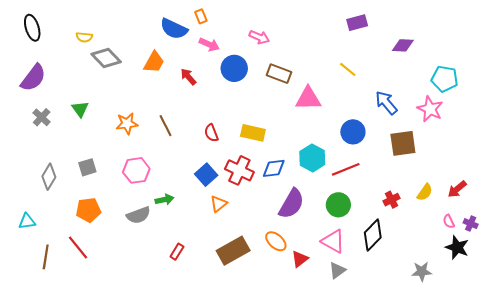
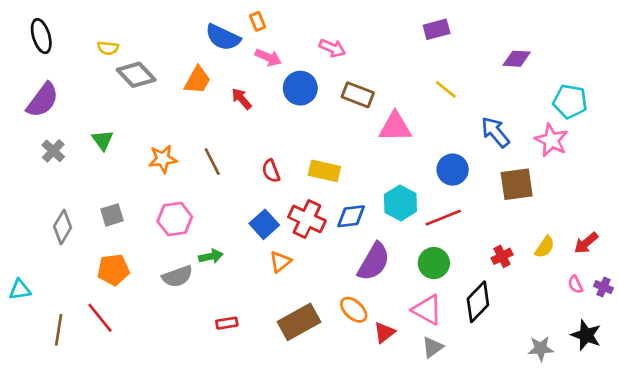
purple rectangle: (357, 23) -> (437, 29), moved
cyan triangle: (27, 221) -> (20, 290), moved
black star: (457, 247) -> (586, 335), moved
red rectangle: (177, 252) -> (227, 323), turned 49

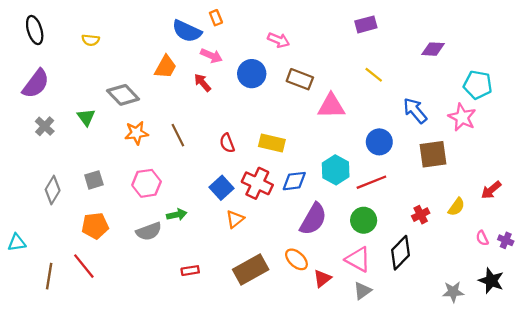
pink arrow: (268, 57) -> (211, 56), moved
gray diamond: (136, 75) -> (123, 95), moved
red arrow: (586, 243) -> (491, 190), moved

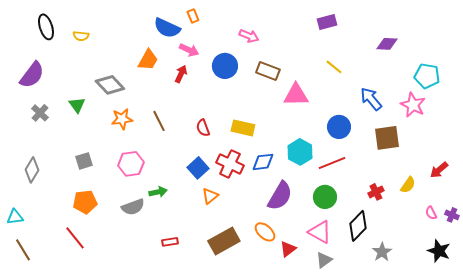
black ellipse: (35, 30) -> (46, 27), moved
red arrow: (202, 83) -> (181, 74), turned 66
gray diamond: (53, 190) -> (32, 170), moved
brown line: (49, 276) -> (23, 250), moved, turned -40
gray star: (453, 292) -> (382, 252), moved, turned -30

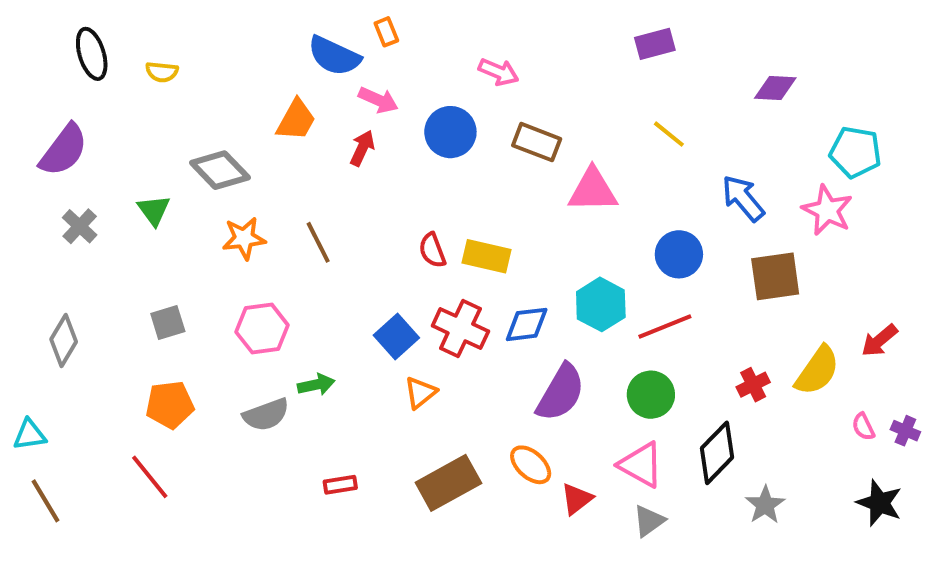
red semicircle: (203, 128) -> (432, 250), moved
yellow semicircle: (408, 185) -> (817, 371), size x1.5

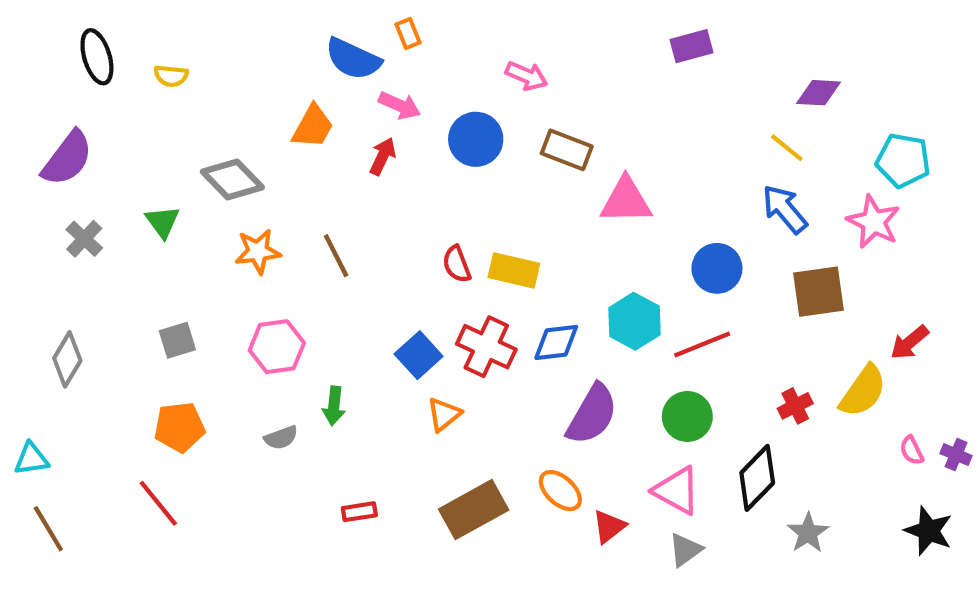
yellow line: (669, 134) -> (787, 148), moved
red arrow: (879, 341) -> (910, 342), moved
green arrow: (316, 385) -> (334, 406), turned 108
gray semicircle: (266, 415) -> (281, 438), size x0.7

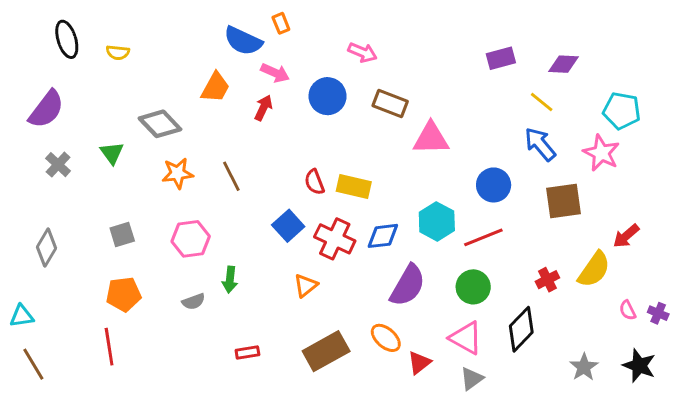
purple rectangle: (692, 46) -> (501, 58), moved
blue square: (419, 355) -> (288, 226), moved
red line: (158, 503) -> (109, 347), turned 30
gray star: (808, 533) -> (584, 367), moved

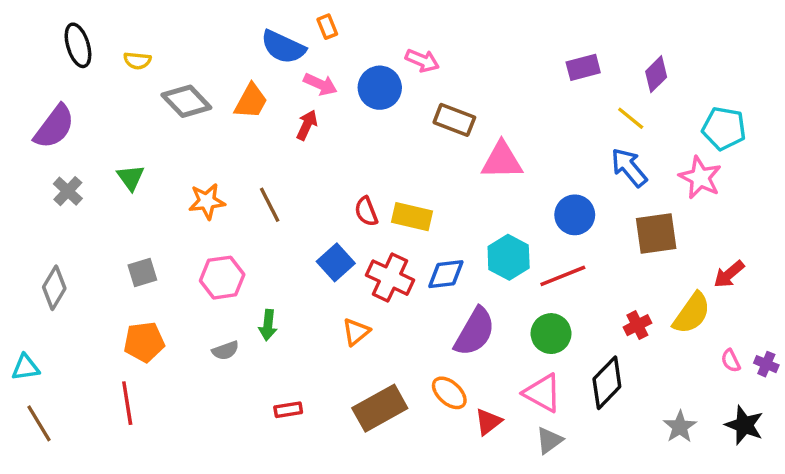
purple diamond: (563, 64) -> (656, 74), turned -48
blue circle: (328, 96) -> (380, 88), moved
gray diamond: (160, 124) -> (186, 101), moved

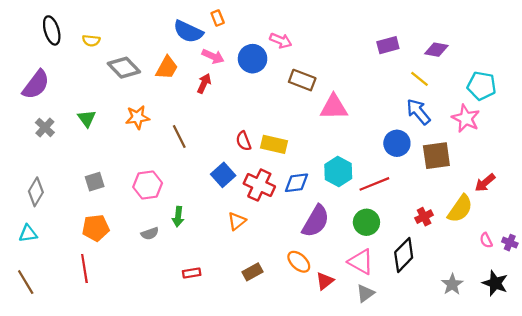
purple diamond: (656, 74) -> (436, 50), turned 55
orange star: (207, 201) -> (137, 117), moved
blue circle: (575, 215) -> (397, 143), moved
cyan triangle: (25, 367) -> (28, 234), moved
brown rectangle: (380, 408) -> (253, 272), size x0.6

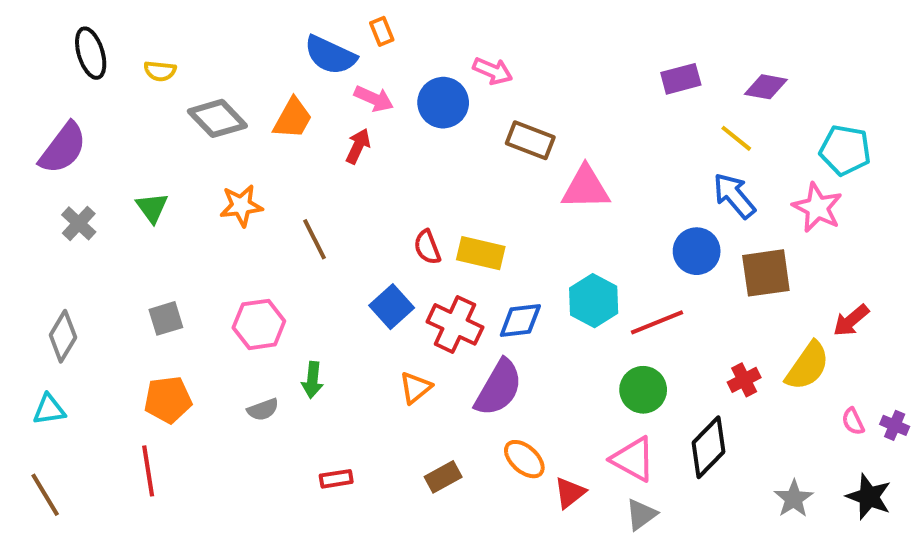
purple semicircle: (316, 221) -> (499, 388), moved

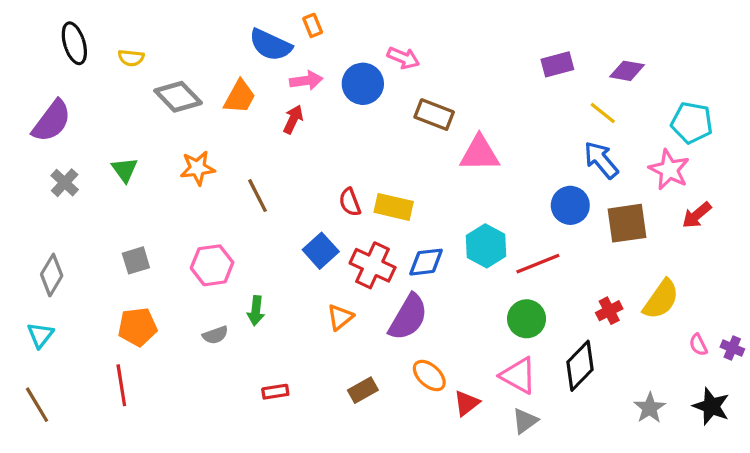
pink arrow: (374, 99) -> (306, 81), turned -32
red arrow: (851, 320) -> (697, 215), moved
cyan triangle: (49, 410) -> (40, 335), turned -44

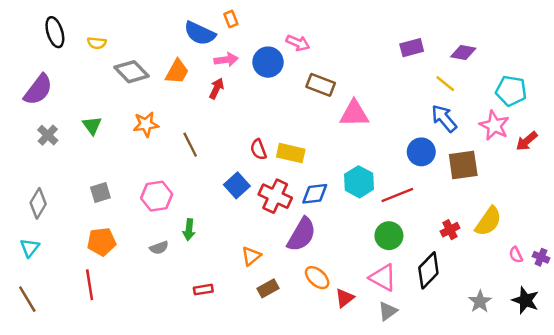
red arrow: (697, 215) -> (527, 141), moved
orange triangle: (340, 317) -> (251, 256), moved

